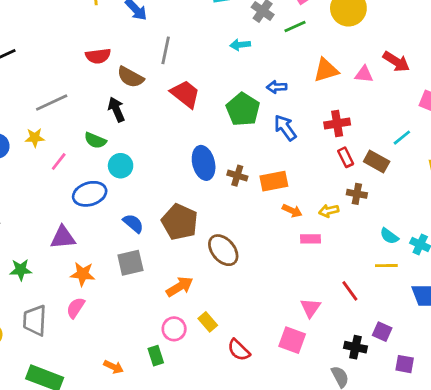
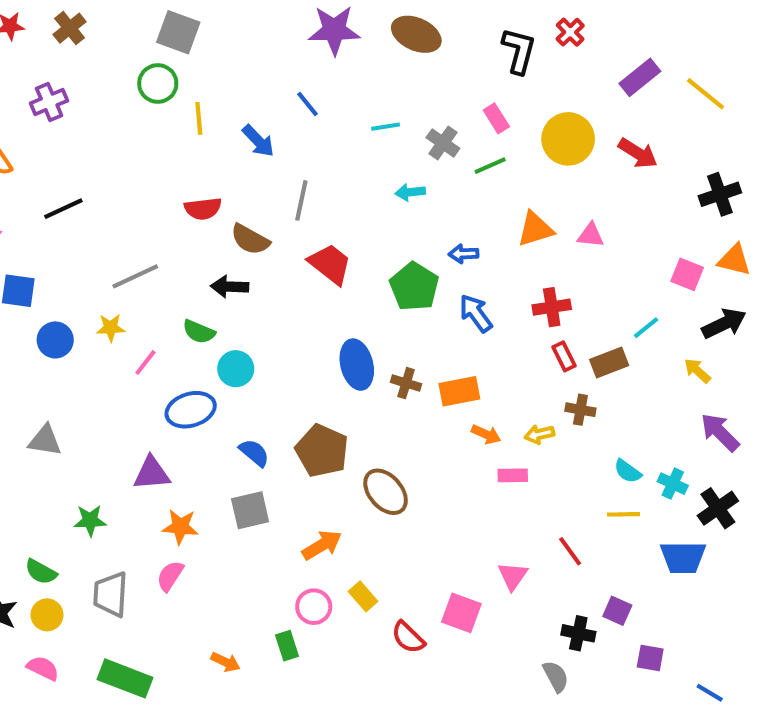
red arrow: (396, 62) -> (638, 153), moved
black arrow: (116, 109) -> (230, 287), turned -65
brown rectangle: (377, 161) -> (609, 363), turned -50
pink square: (292, 340) -> (461, 613), moved

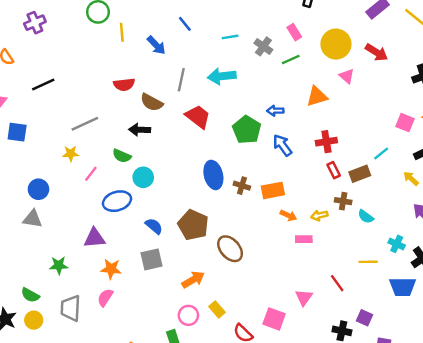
cyan arrow: (410, 192) -> (222, 76), moved, size x1.6
pink triangle: (591, 235) -> (347, 76), moved, turned 35
blue circle: (55, 340) -> (38, 189), moved
cyan semicircle: (628, 471) -> (366, 217), moved

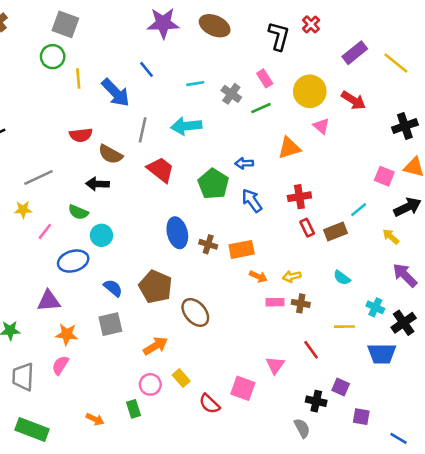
blue arrow: (156, 45) -> (116, 93), size x1.4
brown cross: (343, 201) -> (301, 303), moved

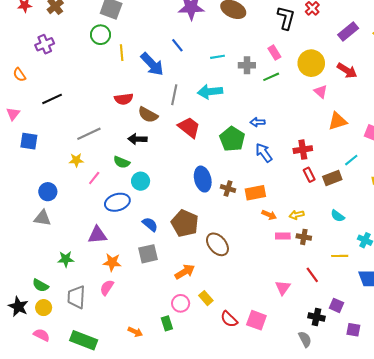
gray cross: (231, 94) -> (247, 65), turned -35
orange triangle: (289, 148) -> (338, 121), moved
pink square: (243, 388) -> (256, 320), moved

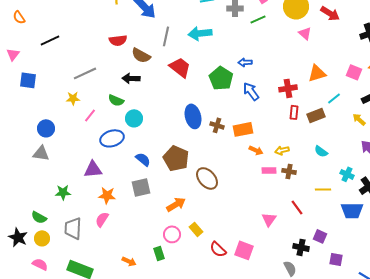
orange triangle: (338, 121) -> (317, 73), moved
red rectangle: (309, 175) -> (294, 112), turned 32

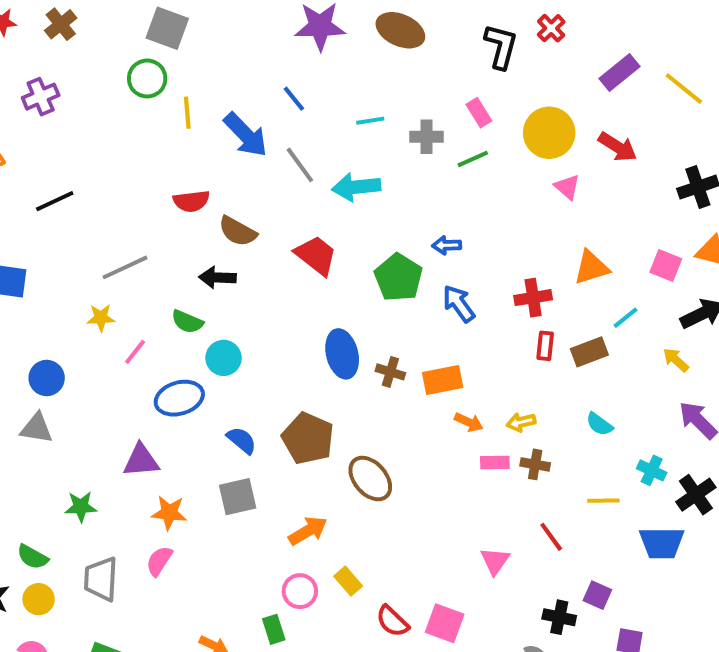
gray line: (166, 36) -> (300, 165), moved, turned -48

